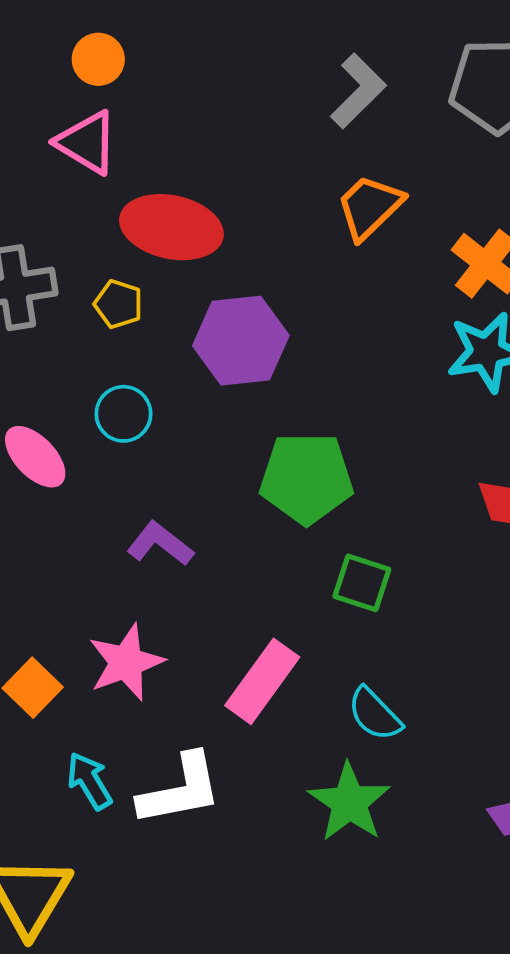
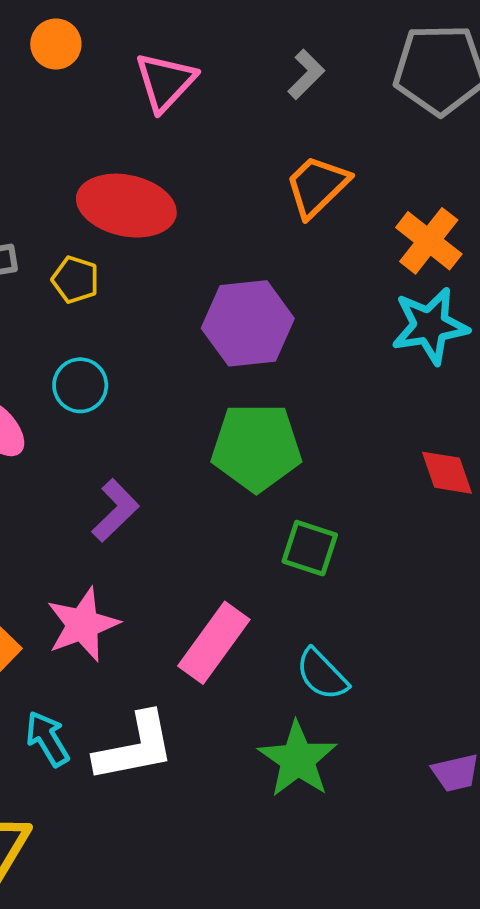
gray L-shape: (358, 91) -> (306, 74), size x0.7
pink triangle: (87, 143) -> (165, 82), moved, turned 42
purple hexagon: (241, 341) -> (248, 323), moved
purple L-shape: (160, 544) -> (115, 510), turned 98

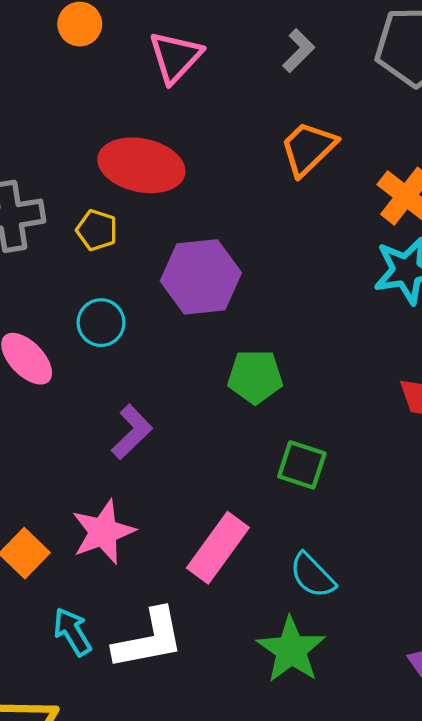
purple hexagon: (248, 323) -> (201, 277), moved
green pentagon: (256, 447) -> (255, 377), size x0.7

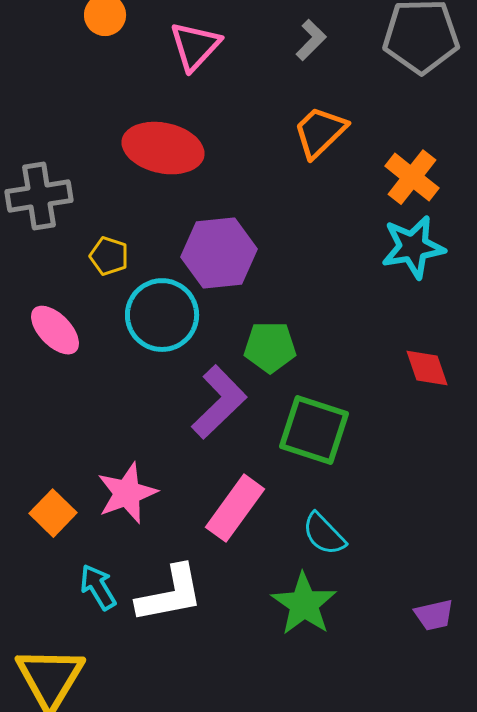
yellow pentagon: (97, 230) -> (109, 256), moved
cyan circle: (101, 323) -> (162, 315), moved, size x1.6
purple L-shape: (132, 432) -> (219, 402), moved, size x1.4
green square: (302, 465) -> (314, 430), size x1.5

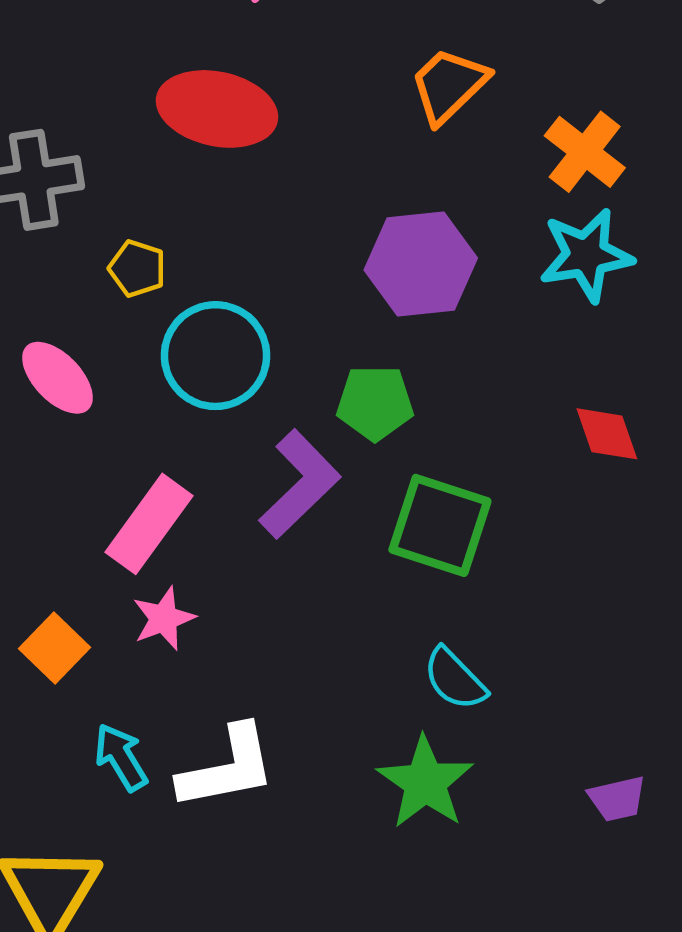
purple hexagon: (219, 253) -> (421, 264), moved
pink star: (127, 493) -> (164, 618), size x0.7
pink rectangle: (235, 508) -> (149, 524), moved

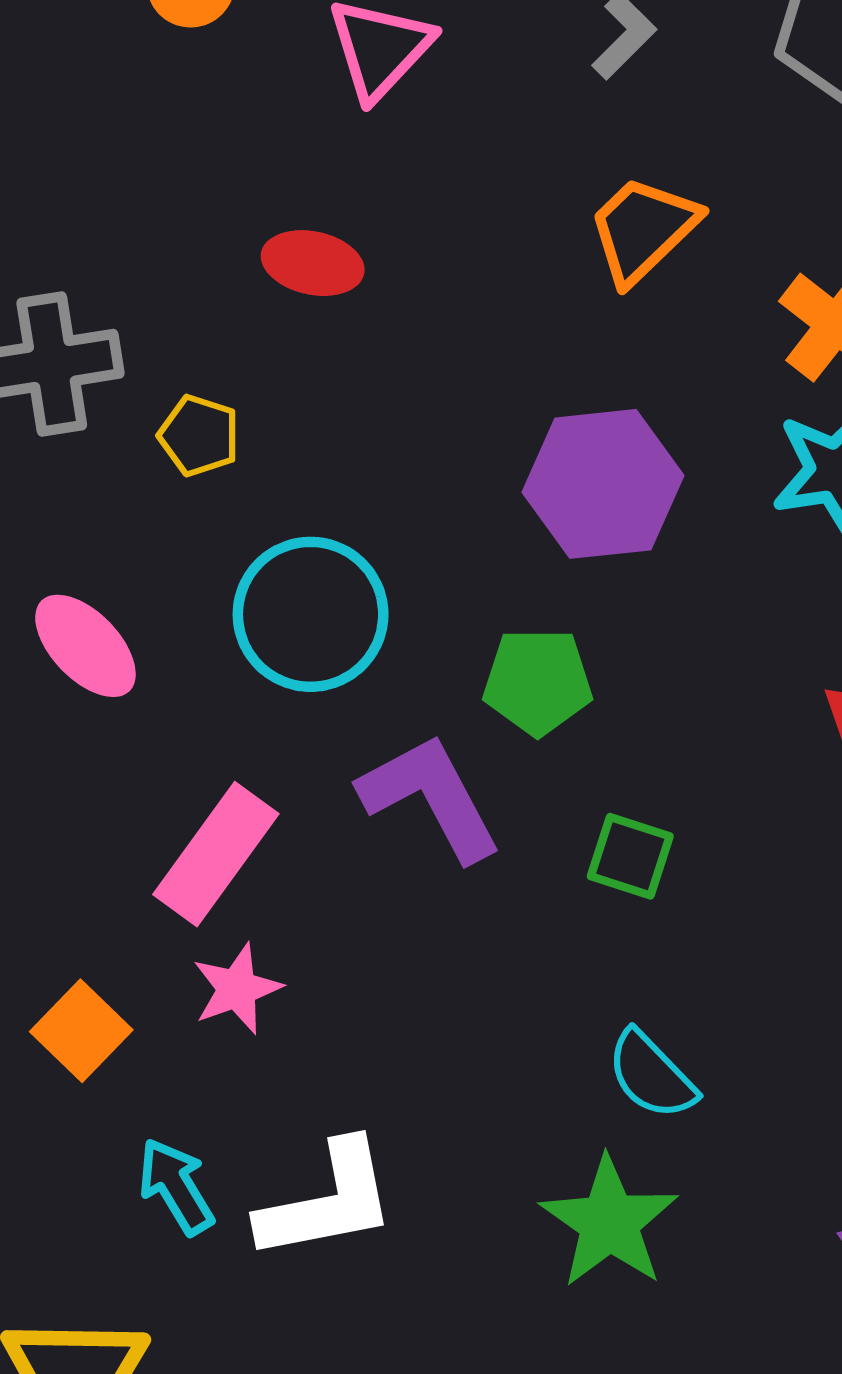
red ellipse: (217, 109) -> (313, 263), size x0.6
yellow pentagon: (137, 268) -> (199, 436), moved
purple L-shape: (300, 484) -> (430, 797), turned -74
green square: (440, 525) -> (630, 856), size x0.6

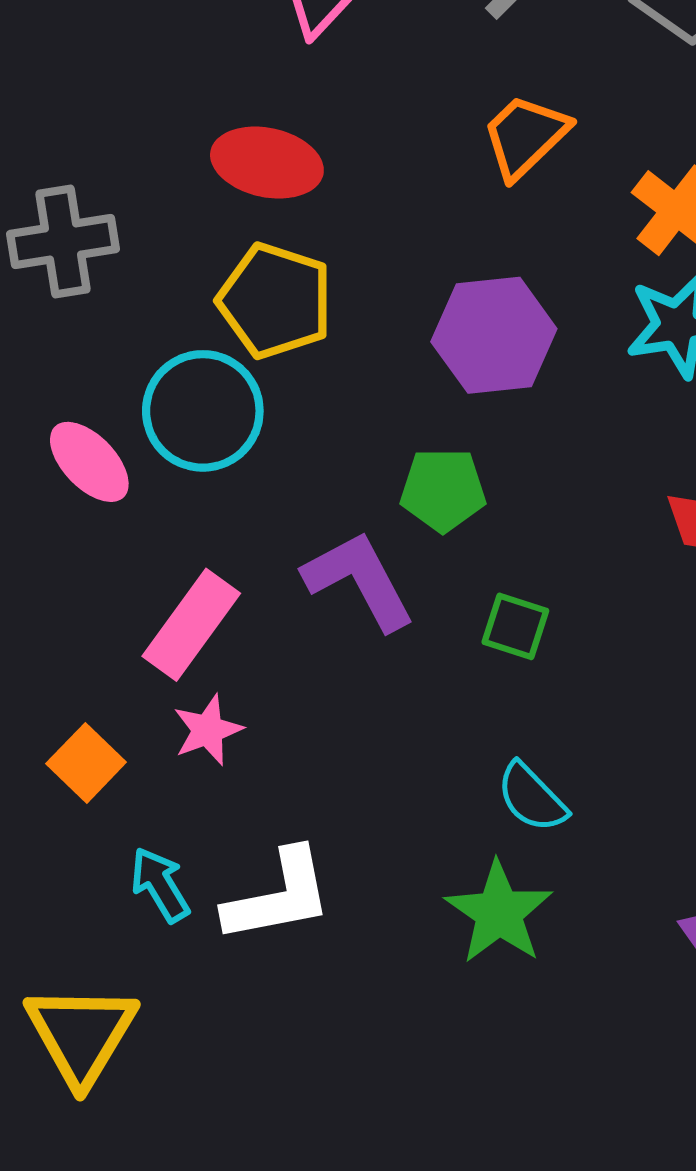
red ellipse: (313, 263) -> (267, 163), size x1.4
yellow pentagon: (199, 436) -> (275, 301), moved, size x1.8
cyan circle: (311, 614) -> (203, 411), moved

